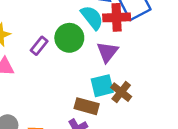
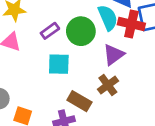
cyan square: (102, 86) -> (59, 64), moved
brown cross: (121, 92) -> (108, 85), moved

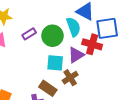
red cross: (131, 24) -> (92, 44), moved
cyan square: (59, 64) -> (55, 63), moved

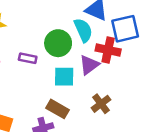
purple rectangle: (29, 34) -> (28, 58), moved, turned 48
brown cross: (70, 78) -> (101, 104), moved

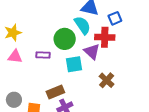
blue square: (125, 29) -> (115, 18), size x0.6
purple triangle: (89, 65) -> (92, 51), turned -30
brown rectangle: (58, 109) -> (55, 92), moved, turned -42

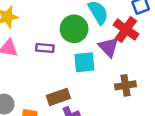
red cross: (105, 37) -> (126, 30), turned 30
brown cross: (107, 80) -> (125, 85), turned 35

